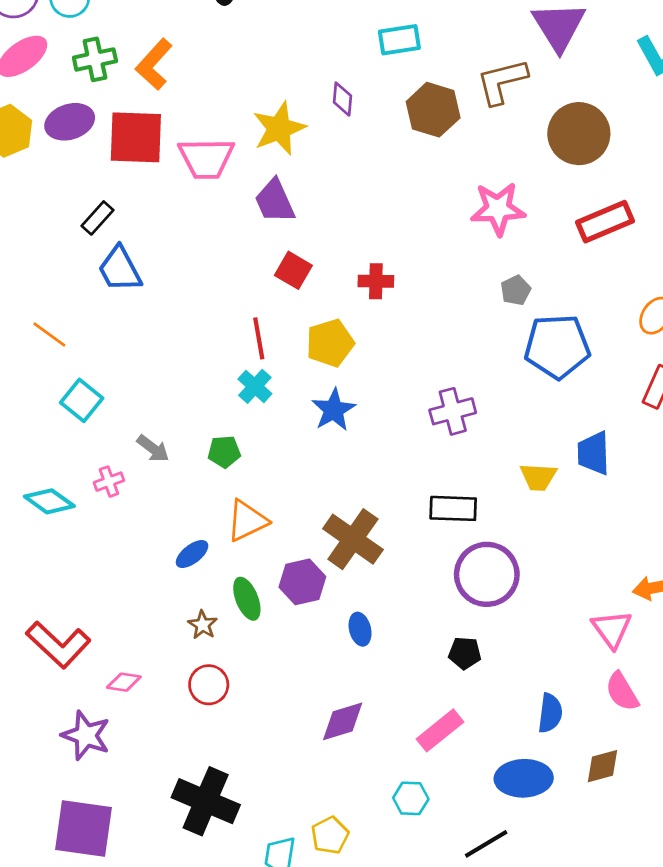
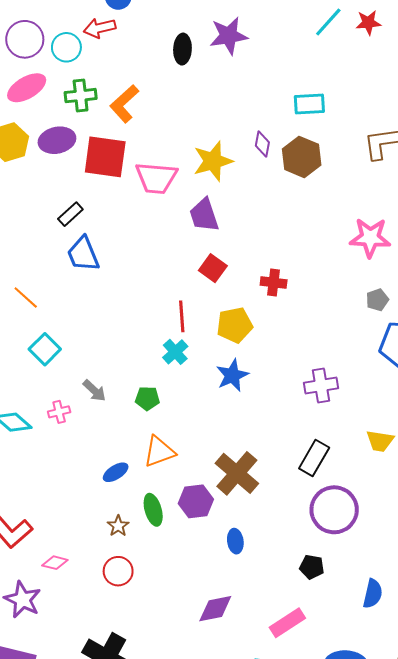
brown hexagon: (433, 110) -> (302, 157), moved
black rectangle: (453, 508) -> (314, 458), turned -68
blue semicircle: (550, 713) -> (373, 594), moved

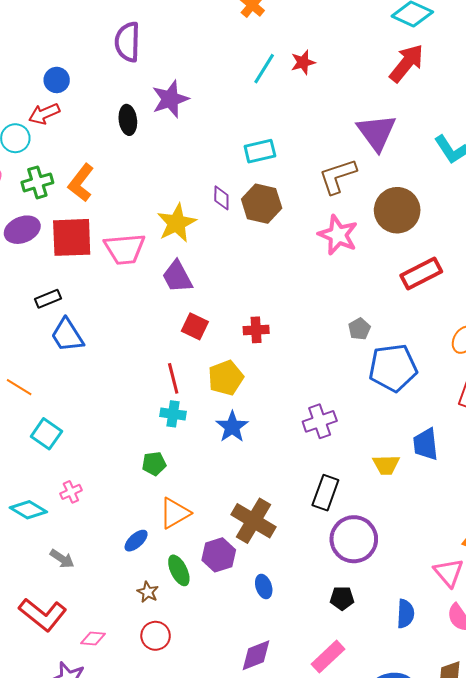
black rectangle: (70, 214) -> (48, 299), turned 30
pink star: (370, 238) -> (338, 235), moved, turned 30
cyan cross: (175, 352) -> (173, 414), turned -30
gray arrow: (94, 391) -> (62, 559), moved

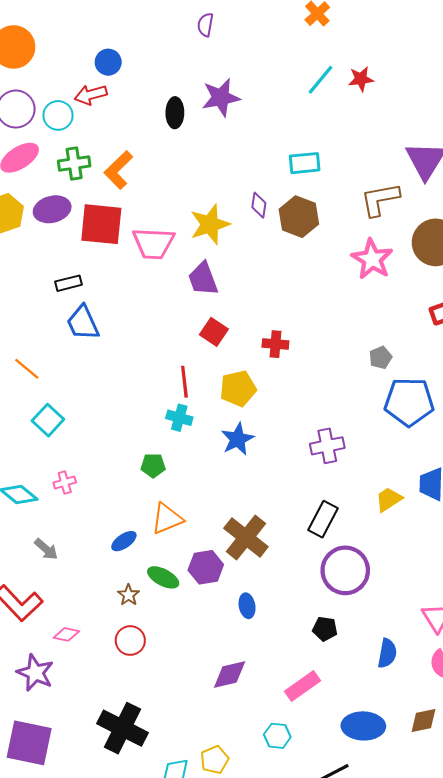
purple semicircle: (128, 42) -> (205, 25), moved, size x0.6
yellow trapezoid: (386, 465) -> (389, 499), turned 140
green ellipse: (179, 570) -> (163, 577), turned -44

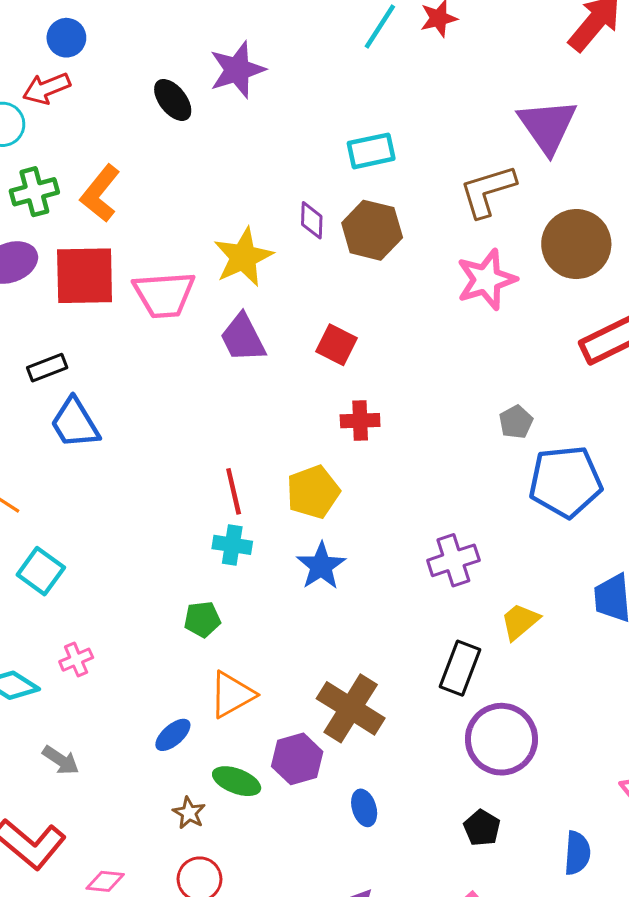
black ellipse: (175, 113) -> (173, 100), turned -32
pink star: (372, 259) -> (486, 280), turned 30
red square: (214, 332) -> (337, 345), moved
yellow trapezoid: (389, 499) -> (520, 622), moved
black pentagon: (325, 629) -> (482, 828), turned 30

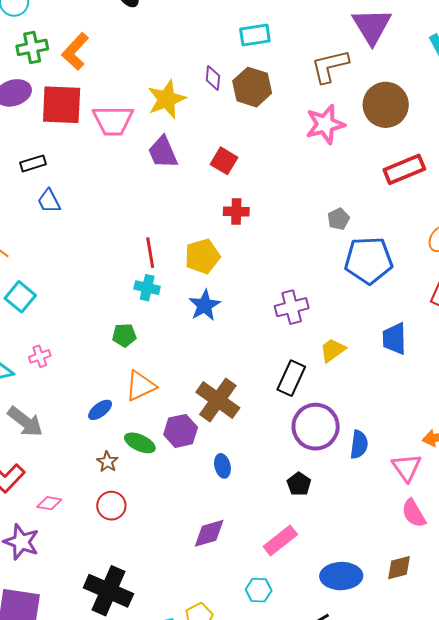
blue trapezoid: (75, 423) -> (49, 201), size x0.7
gray arrow: (61, 760) -> (25, 422), size x1.5
blue semicircle: (577, 853) -> (359, 445), moved

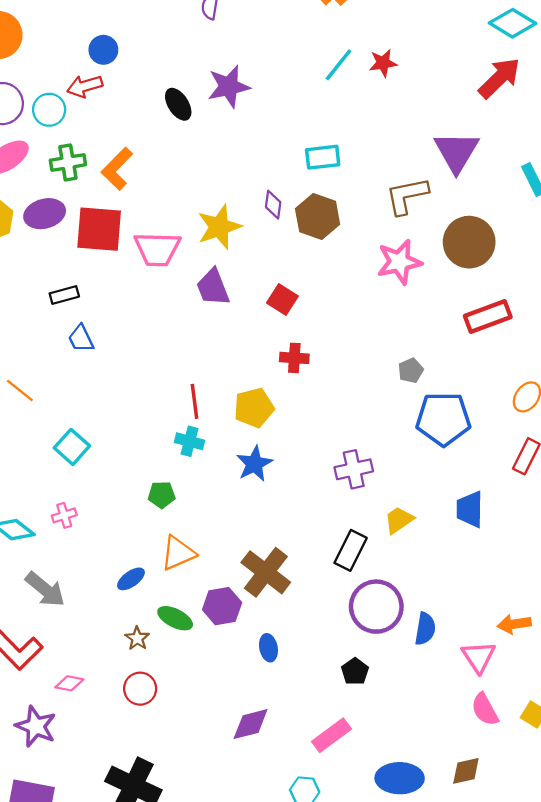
cyan square: (20, 297) -> (72, 447), moved

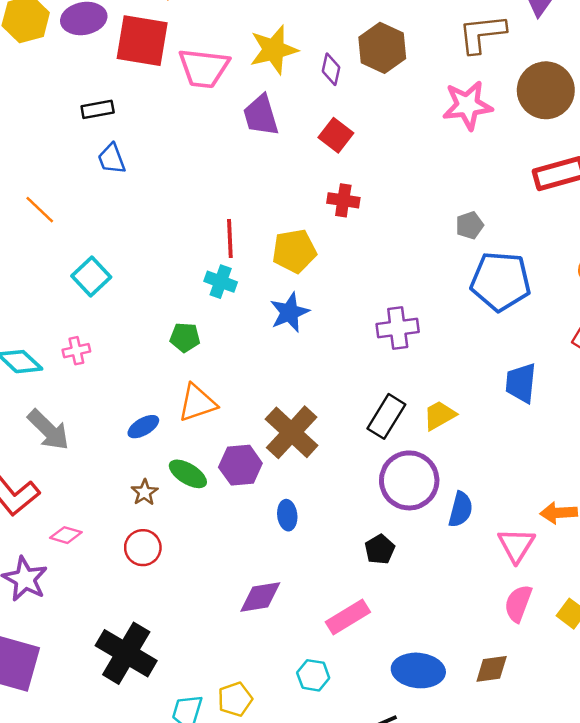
purple diamond: (273, 205) -> (331, 69), moved
yellow trapezoid: (399, 520) -> (440, 415), moved
pink semicircle: (485, 709) -> (518, 603), turned 44

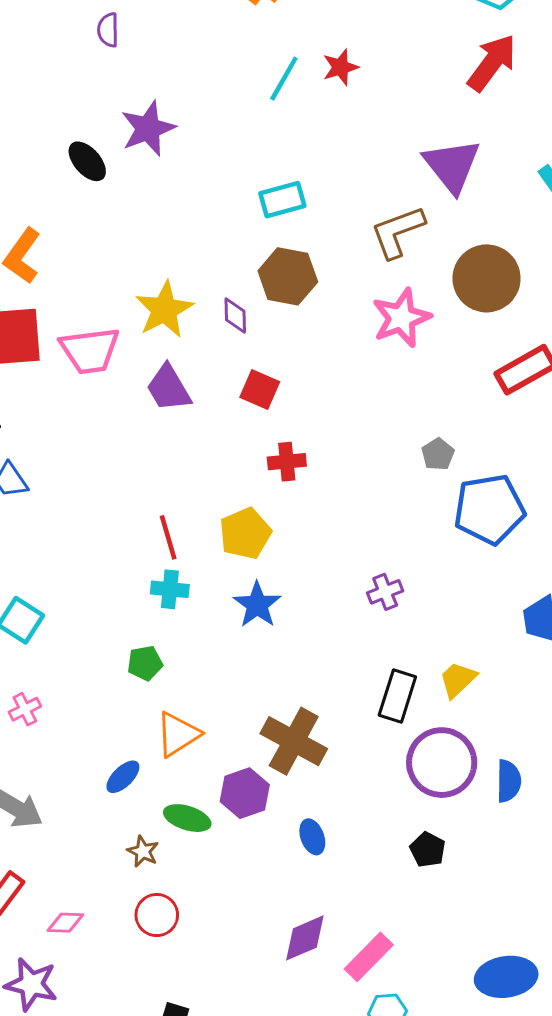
purple cross: (398, 328) -> (385, 592), size x0.7
pink rectangle: (348, 617) -> (369, 957), moved

